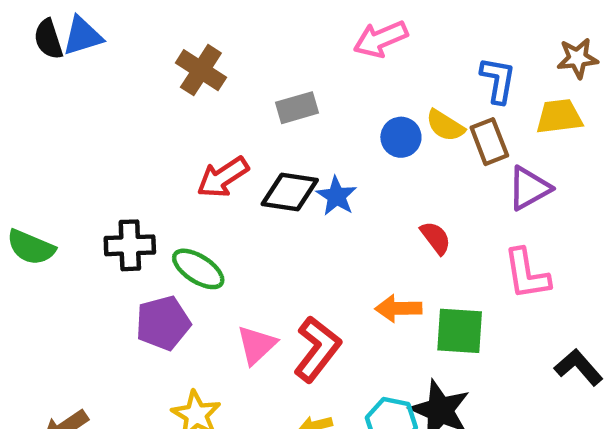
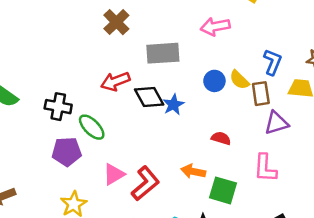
gray rectangle: (297, 108) -> (163, 53), size x1.5
black diamond: (290, 192) -> (149, 97), turned 40
red semicircle: (436, 238) -> (221, 138), turned -48

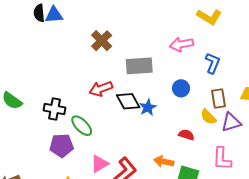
blue L-shape: (273, 62) -> (212, 63), moved
yellow semicircle: (239, 80) -> (208, 117), moved

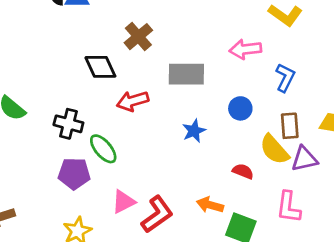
black diamond: (128, 101) -> (100, 67), moved
yellow semicircle: (208, 117) -> (274, 150), size x1.4

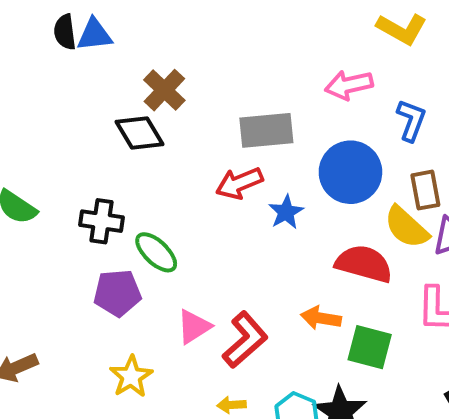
brown cross: (138, 37) -> (164, 90), moved
red arrow: (133, 101) -> (239, 183), moved
blue circle: (240, 108) -> (350, 172), size x1.8
red semicircle: (243, 171) -> (364, 264), size x1.8

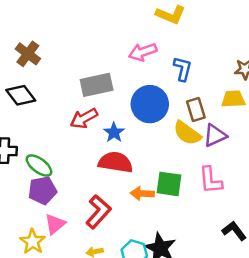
brown cross: (164, 90) -> (28, 54), moved
red semicircle: (364, 264) -> (115, 162), moved
purple pentagon: (117, 293) -> (42, 190), moved
pink triangle: (194, 327) -> (55, 224), moved
green square: (370, 347) -> (169, 184), moved

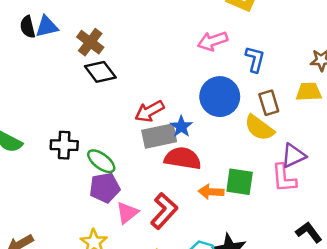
gray rectangle: (97, 85) -> (159, 136), moved
black diamond: (21, 95) -> (100, 72), moved
purple triangle: (215, 135) -> (294, 156), moved
pink triangle: (55, 224) -> (127, 213), moved

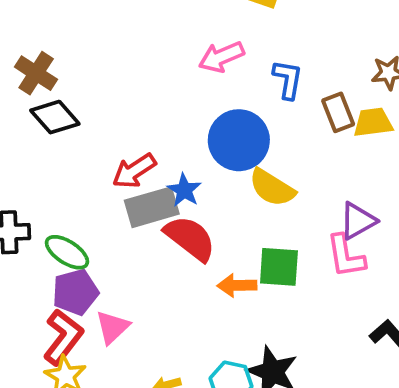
brown rectangle: (269, 103) -> (338, 112), moved
yellow semicircle: (259, 128) -> (272, 188), moved
red semicircle: (183, 158) -> (190, 238), turned 33
red L-shape: (164, 211) -> (63, 337), moved

